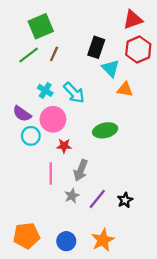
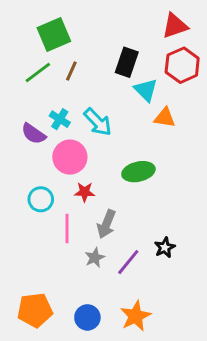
purple semicircle: (22, 114) -> (33, 134), moved
cyan circle: (31, 136) -> (41, 199), moved
black star: (125, 200) -> (165, 247), moved

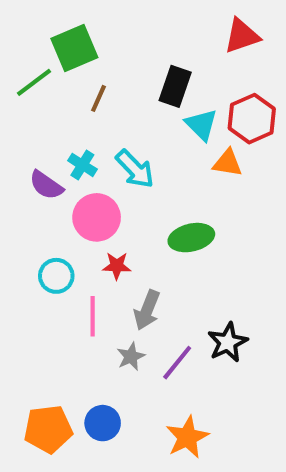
red hexagon: (182, 65) -> (252, 119), moved
green line: (38, 72) -> (34, 82), moved
black star: (165, 247) -> (228, 342), size x1.4
blue circle: (87, 317) -> (103, 423), moved

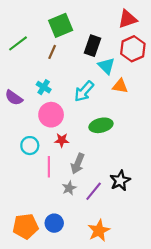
green square: (74, 48) -> (61, 25), moved
red hexagon: (252, 119) -> (133, 49), moved
cyan arrow: (135, 169) -> (84, 91), moved, turned 85
purple semicircle: (46, 185) -> (14, 98), moved

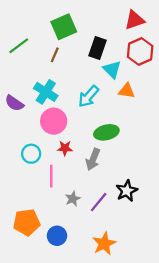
cyan cross: (44, 87) -> (46, 92), size x1.5
gray arrow: (78, 164) -> (93, 159), moved
orange pentagon: (26, 226) -> (27, 222), moved

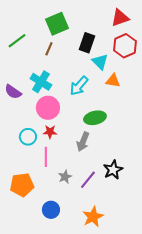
red star: (65, 148) -> (50, 132), moved
orange pentagon: (27, 222) -> (22, 185), moved

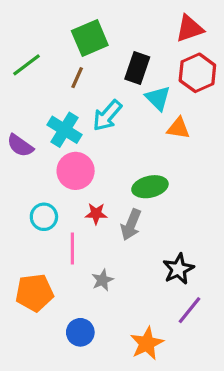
cyan arrow: (79, 86) -> (107, 116), moved
red star: (50, 132) -> (96, 214), moved
purple line: (88, 180) -> (189, 310), moved

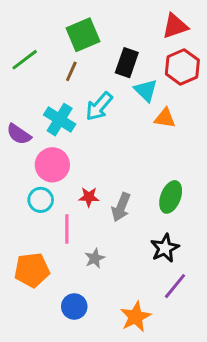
pink circle: (76, 171) -> (52, 165), moved
green ellipse: (150, 187) -> (171, 197), moved, turned -56

